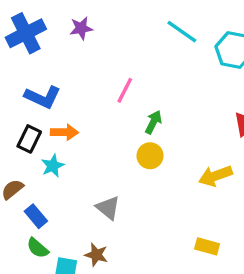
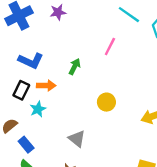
pink line: (125, 90) -> (110, 46), moved
green arrow: (153, 122) -> (75, 67), moved

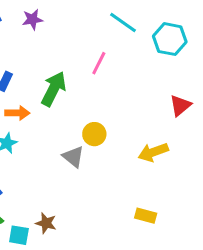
green arrow: (75, 67) -> (54, 89), size x1.6
gray triangle: (77, 139) -> (73, 157), moved

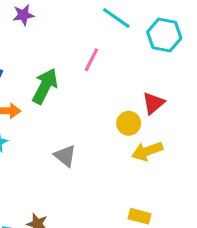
red triangle: (180, 105) -> (153, 103), moved
yellow circle: (94, 134) -> (129, 123), moved

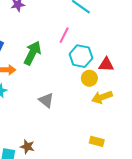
cyan hexagon: (164, 35) -> (81, 56), moved
red triangle: (153, 103) -> (106, 65), turned 42

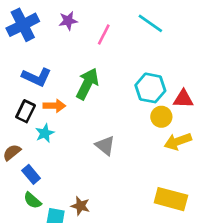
pink line: (64, 35) -> (104, 34), moved
yellow rectangle: (97, 141) -> (171, 199), size x1.6

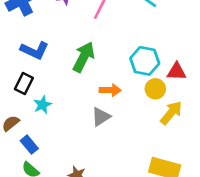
orange arrow: (54, 106) -> (110, 90), moved
yellow arrow: (178, 141) -> (171, 113), turned 150
gray triangle: (105, 146) -> (101, 117), turned 48

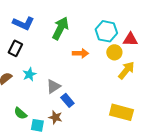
cyan star: (42, 105) -> (29, 74), moved
gray triangle: (101, 117) -> (53, 86), moved
blue rectangle: (29, 145) -> (67, 100), moved

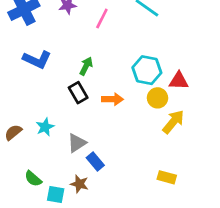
green arrow: (60, 28) -> (86, 66), size x0.6
black rectangle: (15, 48) -> (78, 93), moved, turned -56
yellow rectangle: (121, 112) -> (167, 177), size x0.6

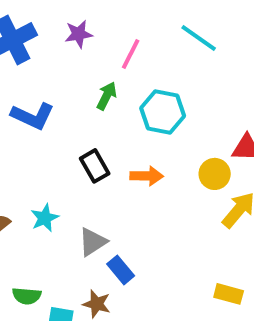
green arrow: (86, 66) -> (107, 96), moved
cyan hexagon: (147, 70) -> (163, 112), moved
green semicircle: (33, 179) -> (27, 296), turned -36

